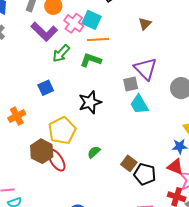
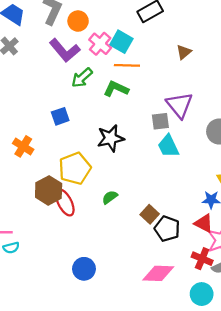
orange cross: (17, 116) -> (23, 146), turned -36

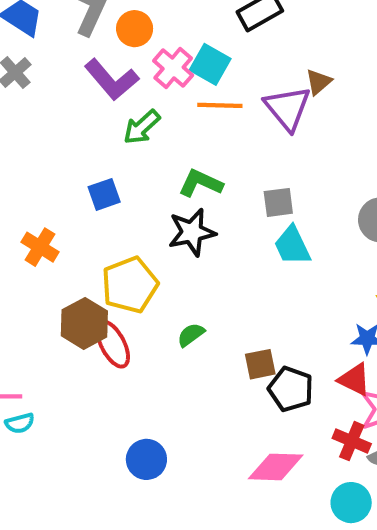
green L-shape: (116, 89) -> (201, 183), moved
purple triangle: (179, 105) -> (288, 108), moved
brown square: (150, 214) -> (260, 364), turned 36

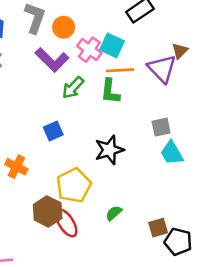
green L-shape: (201, 183) -> (110, 91), moved, turned -104

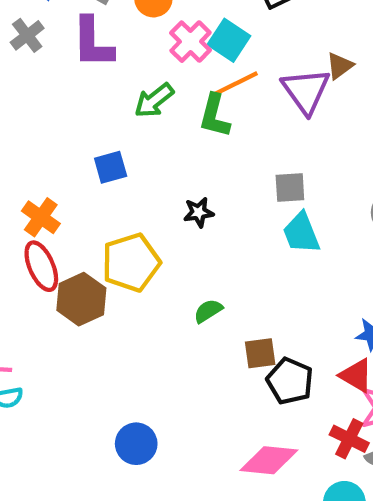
purple L-shape: (52, 60) -> (93, 43), moved, turned 36
orange line: (120, 70) -> (236, 83), turned -32
black star: (109, 150) -> (199, 212), size x0.6
green semicircle: (114, 213) -> (208, 311), moved
red ellipse: (66, 223) -> (41, 266), moved

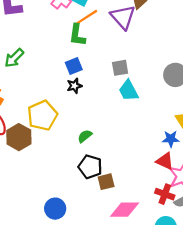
green arrow: (154, 100) -> (14, 58), moved
blue square: (111, 167) -> (74, 66), moved
brown square: (260, 353) -> (106, 182), moved
black pentagon: (290, 381) -> (90, 167), moved

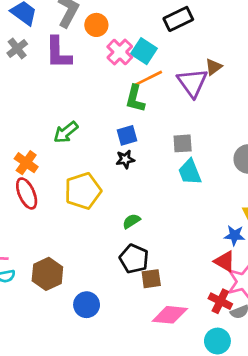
green arrow: (14, 58) -> (66, 132), moved
brown hexagon: (19, 137) -> (47, 274), moved

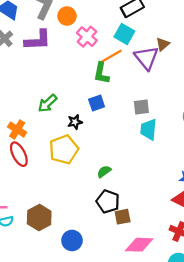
cyan square: (144, 51) -> (124, 34), moved
purple L-shape: (58, 53) -> (38, 40), turned -88
black star: (125, 159) -> (75, 122), moved
cyan trapezoid: (190, 172) -> (149, 129), turned 30

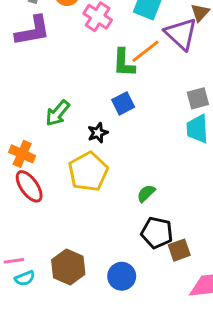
orange line: (111, 56) -> (146, 51), moved
gray square: (141, 107) -> (198, 98), moved
blue circle: (72, 240) -> (122, 276), moved

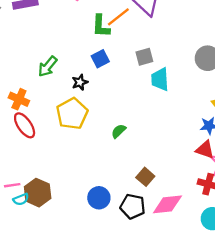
gray square: (198, 98) -> (144, 57), moved
black pentagon: (157, 233) -> (133, 206), moved
brown square: (179, 250) -> (145, 177), turned -30
brown hexagon: (68, 267) -> (38, 193), moved

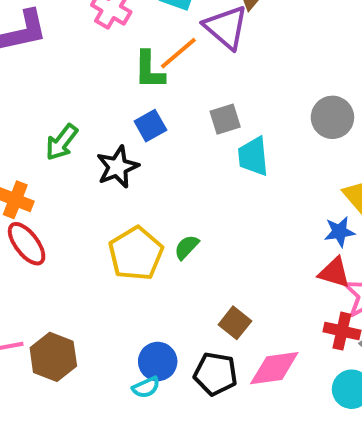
black star: (80, 82) -> (117, 167), size x1.5
yellow pentagon: (72, 114) -> (136, 254), moved
cyan semicircle: (21, 199) -> (146, 387), moved

